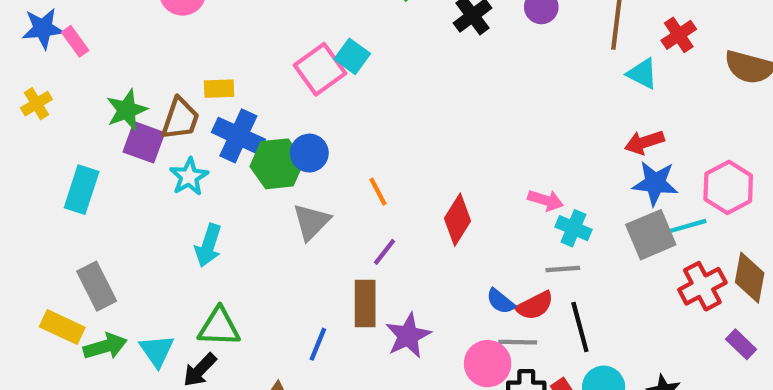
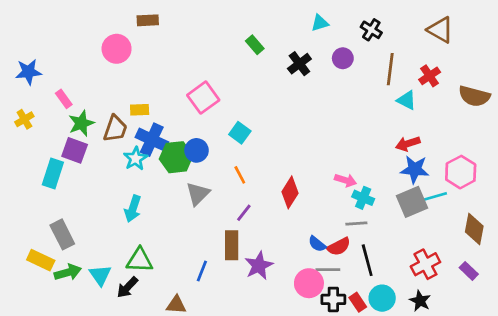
pink rectangle: (75, 41) -> (64, 99), moved
cyan square: (352, 56) -> (240, 133), moved
purple square: (144, 142) -> (75, 150), moved
cyan star: (189, 177) -> (136, 159), moved
red cross: (702, 286) -> (425, 264), moved

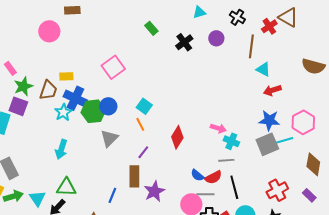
red cross: (430, 76) -> (269, 26), moved
cyan square: (240, 133) -> (144, 106), moved
red arrow: (408, 144) -> (272, 90), moved

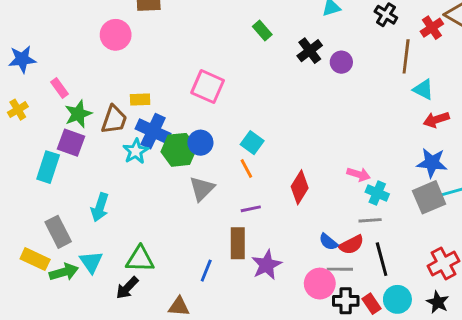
purple circle: (216, 38) -> (341, 62), moved
pink square: (113, 67) -> (208, 87), turned -30
cyan arrow: (61, 149) -> (100, 207), moved
purple line: (143, 152) -> (251, 209), turned 40
cyan triangle: (37, 198) -> (91, 262), moved

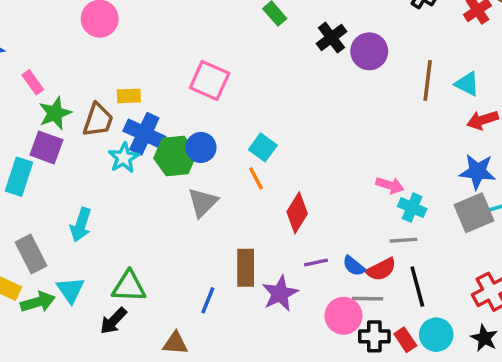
brown line: (406, 56) -> (428, 80), moved
purple circle: (341, 62) -> (369, 51), size x1.4
red diamond: (300, 187) -> (297, 213), moved
purple line: (251, 209) -> (316, 263), moved

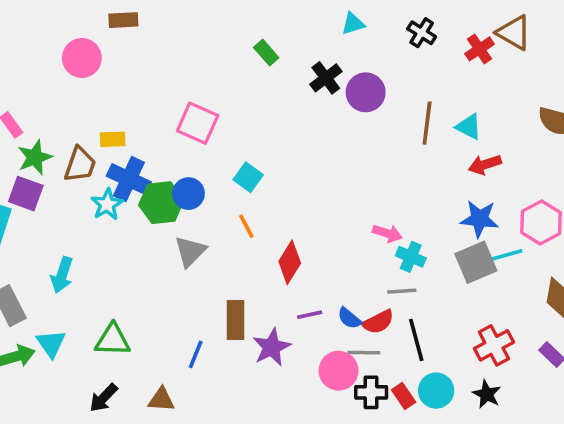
cyan square: (263, 147) -> (248, 177), moved
black arrow: (113, 321) -> (104, 398), moved

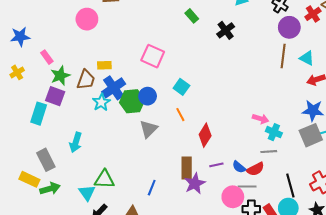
purple circle: (366, 92) -> (289, 27), moved
blue cross: (129, 179) -> (114, 88), turned 30
brown rectangle: (235, 320) -> (187, 168), moved
black line: (416, 340) -> (290, 185), moved
cyan triangle: (51, 344) -> (87, 193), moved

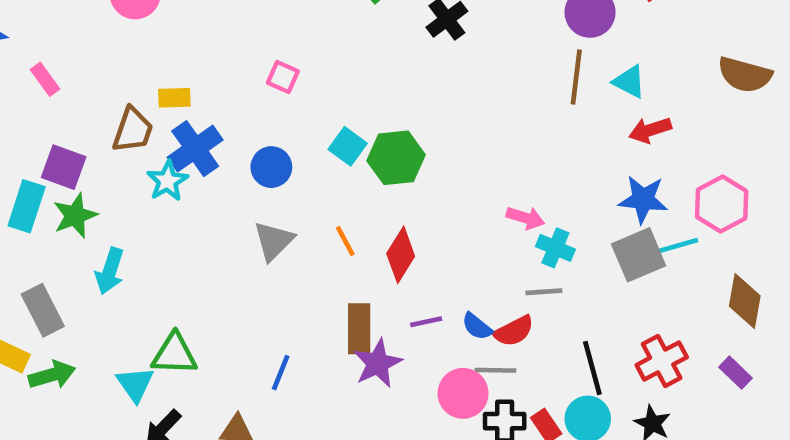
pink square: (153, 56) -> (283, 77), size x0.6
green star: (60, 76) -> (75, 216), moved
green hexagon: (132, 101) -> (396, 158), moved
orange line: (180, 115) -> (345, 241), moved

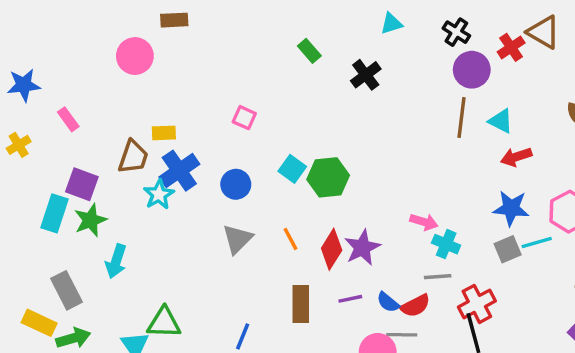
gray square: (639, 255) -> (508, 249), size x0.7
red cross: (662, 361) -> (477, 304), moved
purple star: (378, 363) -> (362, 248), moved

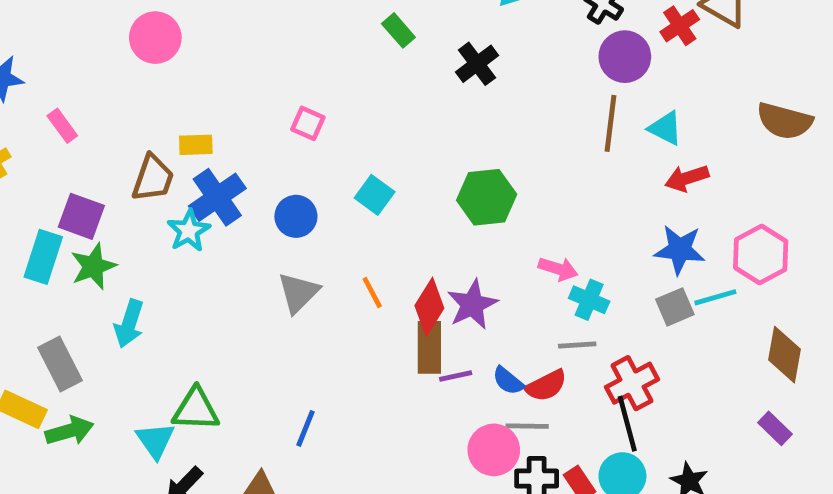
green hexagon: (328, 177) -> (487, 197), moved
brown rectangle: (301, 304) -> (429, 347), moved

